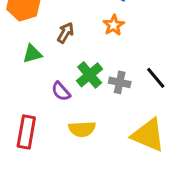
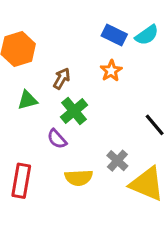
green cross: (90, 75) -> (74, 111), moved
gray cross: (120, 82) -> (117, 161), moved, turned 30

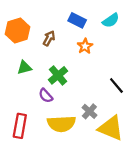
blue rectangle: (114, 35) -> (77, 20), moved
brown arrow: (62, 78) -> (49, 38), moved
yellow semicircle: (79, 178) -> (61, 124), size x1.4

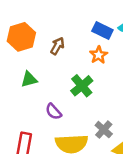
blue rectangle: (77, 20) -> (102, 30), moved
green cross: (58, 75) -> (82, 86), moved

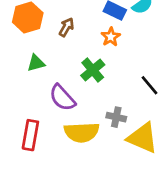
purple semicircle: (54, 112) -> (62, 98), size x1.5
gray cross: (104, 130) -> (116, 117), turned -30

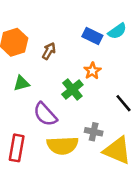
orange star: (111, 37) -> (92, 71), moved

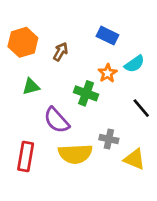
cyan semicircle: (117, 31) -> (134, 64), moved
green cross: (72, 89) -> (86, 93), turned -30
yellow triangle: (117, 150) -> (134, 159), size x0.7

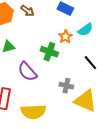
brown arrow: (61, 52) -> (27, 11), moved, turned 96
yellow semicircle: (75, 154) -> (33, 112), moved
yellow triangle: (134, 159) -> (85, 101), size x1.4

